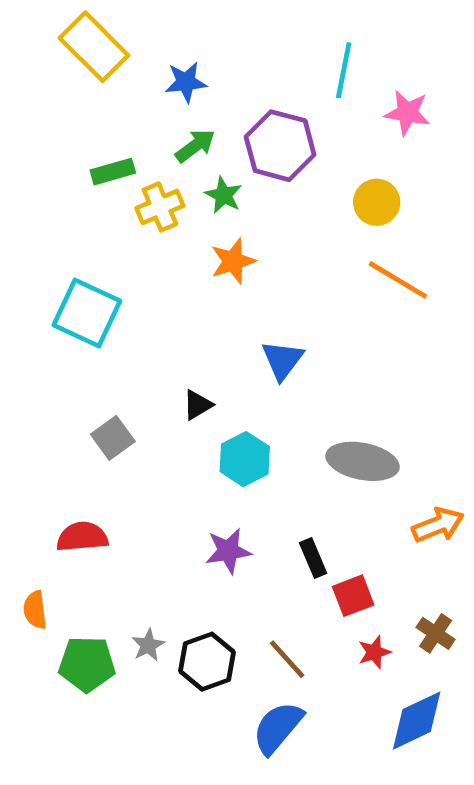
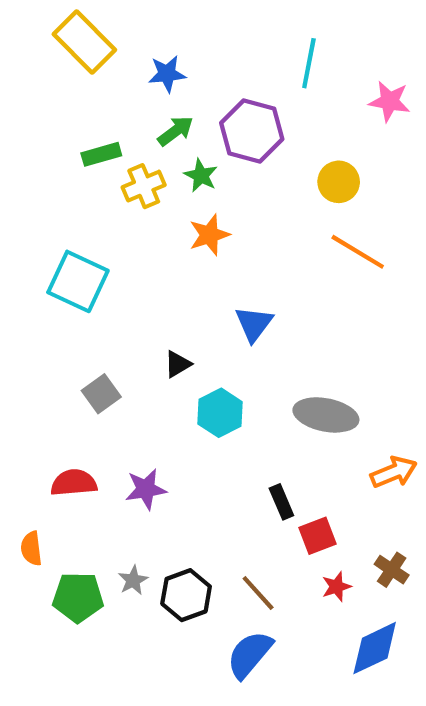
pink star: (407, 113) -> (389, 101), moved
purple star: (228, 551) -> (146, 489), moved

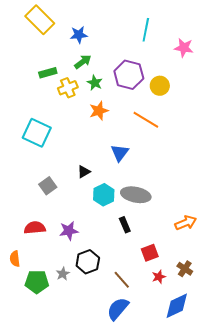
purple hexagon: (252, 131) -> (129, 75), moved
orange line: (358, 252) -> (146, 120), moved
gray ellipse: (326, 415) -> (136, 195), moved
black rectangle: (281, 502) -> (125, 225), moved
black hexagon: (186, 595) -> (88, 262), moved

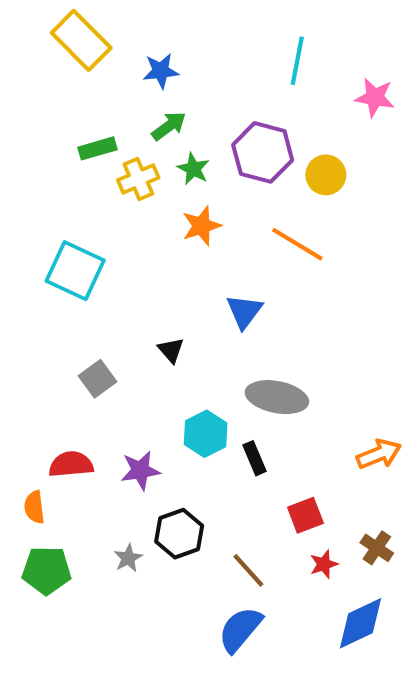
black triangle: (84, 172) -> (171, 350), turned -40
cyan hexagon: (104, 195) -> (206, 434), moved
orange semicircle: (15, 259) -> (34, 507), moved
green pentagon: (37, 282) -> (47, 570), moved

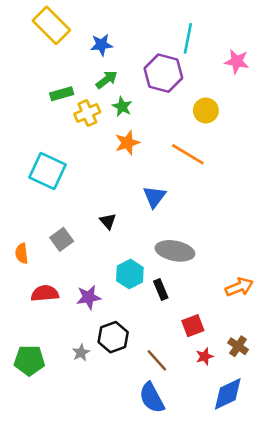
purple hexagon: (263, 152) -> (163, 73), moved
orange semicircle: (34, 507) -> (22, 253), moved
blue semicircle: (240, 629) -> (152, 398), turned -68

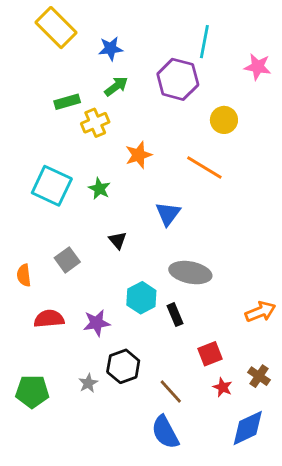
green star: (122, 107) -> (99, 189), moved
red star: (205, 357) -> (223, 387), turned -30

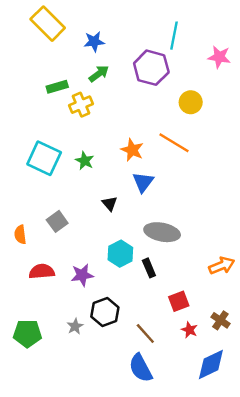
orange star: (139, 155) -> (132, 150), moved, turned -30
black triangle: (118, 240) -> (110, 204), moved

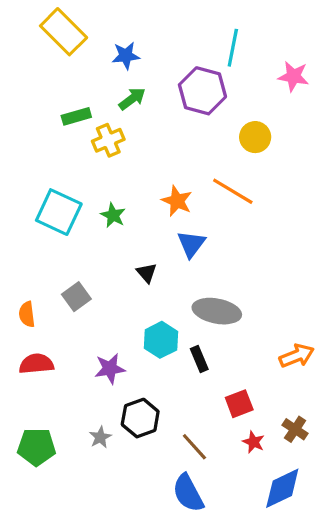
red semicircle: (42, 271) -> (36, 364), moved

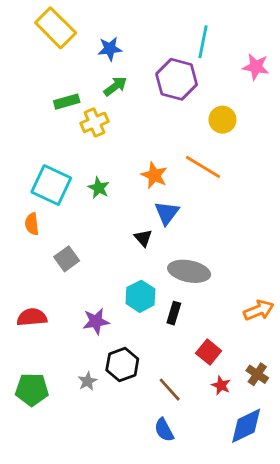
black triangle: (147, 273) -> (143, 238), moved
orange semicircle: (27, 314) -> (32, 224), moved
black rectangle: (199, 359) -> (174, 313), turned 40
red square: (239, 404) -> (209, 352), turned -30
blue semicircle: (188, 493) -> (164, 430), size x0.7

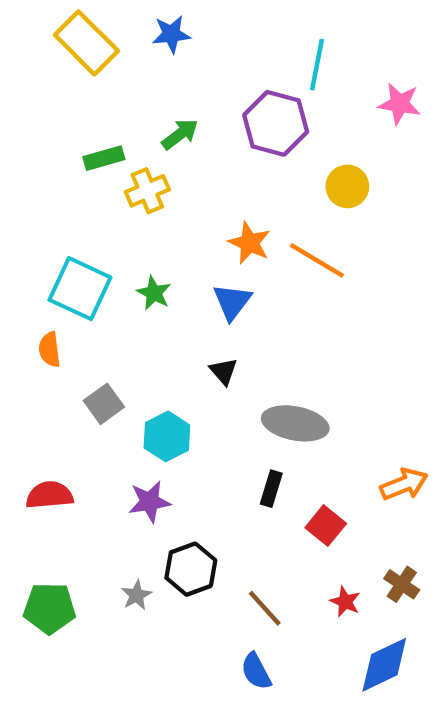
blue star: (110, 49) -> (171, 34), moved
orange star: (154, 175) -> (250, 243), moved
blue triangle: (167, 213) -> (232, 302), moved
cyan hexagon: (140, 296) -> (167, 436), moved
red square: (209, 352) -> (326, 526), moved

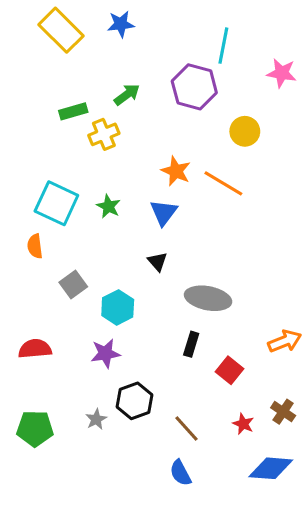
blue diamond: (384, 665) -> (271, 468), turned 30

